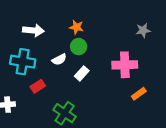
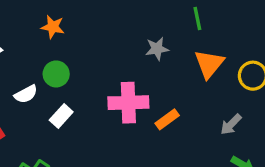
orange star: (76, 27) -> (53, 27), moved
orange rectangle: (139, 94) -> (167, 119), moved

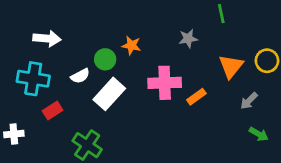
orange star: (53, 27) -> (131, 45), moved
orange triangle: (209, 64) -> (231, 66), moved
white rectangle: (61, 116) -> (109, 94), size x1.6

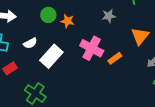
green circle: (105, 59) -> (48, 15), moved
pink cross: (165, 83) -> (92, 48), turned 30

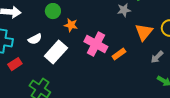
gray star: (109, 16) -> (124, 10), moved
orange star: (67, 21) -> (71, 25), moved

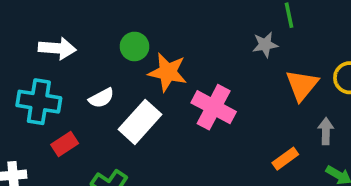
orange star: (71, 25) -> (168, 72), size x1.5
orange rectangle: (119, 54) -> (285, 159), moved
gray arrow: (157, 57) -> (326, 131), turned 136

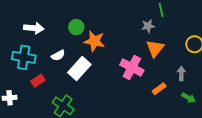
orange triangle: (302, 85) -> (155, 48), moved
pink cross: (214, 107) -> (132, 67), moved

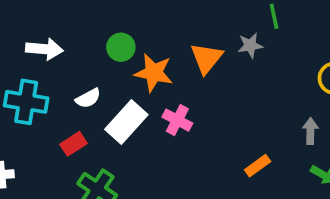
orange triangle: (155, 48) -> (207, 58), moved
pink cross: (132, 67) -> (177, 120), moved, size x0.7
red rectangle: (38, 81) -> (74, 144), moved
orange rectangle: (159, 89) -> (258, 166), moved

